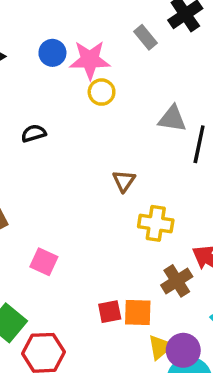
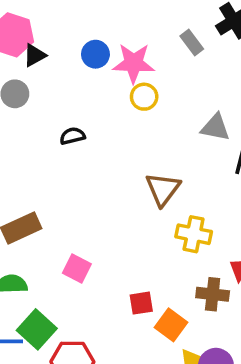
brown triangle: (124, 181) -> (163, 189), size x1.5
brown cross: (177, 281) -> (213, 294), turned 36
red square: (110, 312) -> (141, 303), moved
orange square: (138, 313) -> (171, 325), turned 32

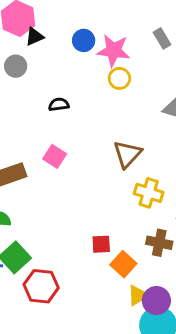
pink square: (77, 268) -> (55, 156), moved

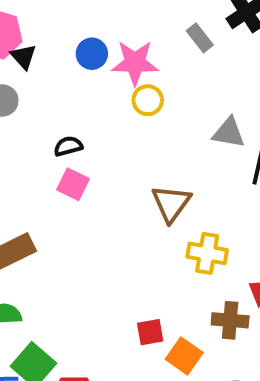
black triangle: (34, 37) -> (23, 57), turned -42
pink square: (55, 156) -> (73, 184), moved

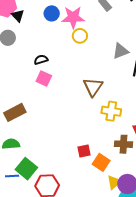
gray triangle: (229, 133) -> (121, 51), turned -30

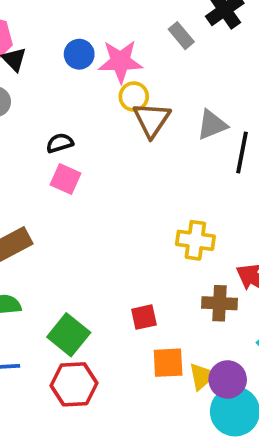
brown triangle: (93, 87) -> (152, 120), moved
orange square: (101, 162) -> (168, 363), moved, turned -36
green square: (26, 169) -> (69, 335), moved

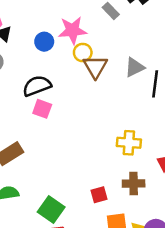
blue circle: (79, 54) -> (44, 42), moved
black semicircle: (60, 143) -> (37, 86), size x1.6
brown cross: (219, 303) -> (134, 184), moved

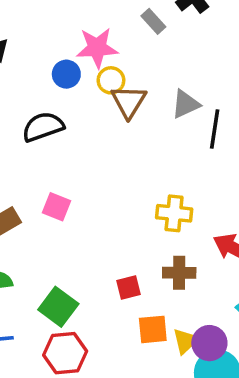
blue circle: (44, 42) -> (66, 74), moved
pink square: (42, 109) -> (57, 207), moved

